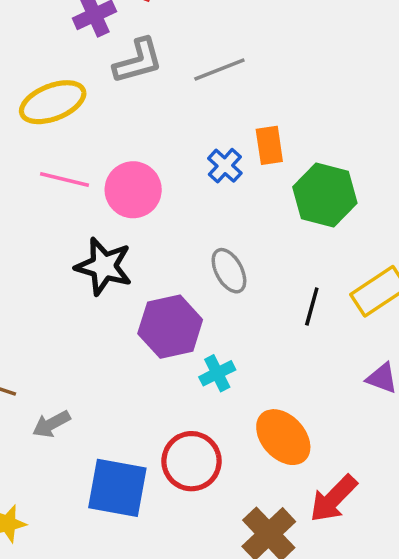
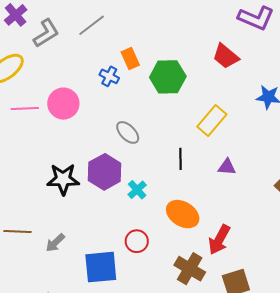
black star: (104, 266) -> (63, 179), moved
black line: (312, 306) -> (181, 159), moved
red circle: (192, 461) -> (137, 241), size x0.7

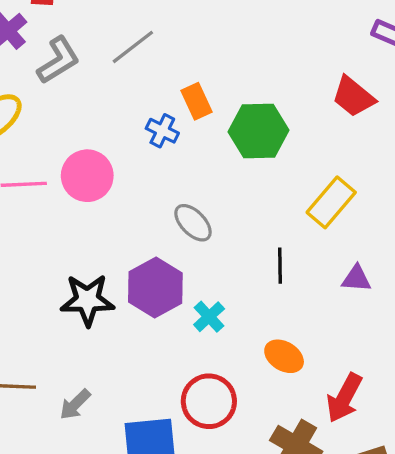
orange ellipse: (183, 214) -> (284, 356), size x0.7
red circle: (137, 241) -> (209, 401), size x1.4

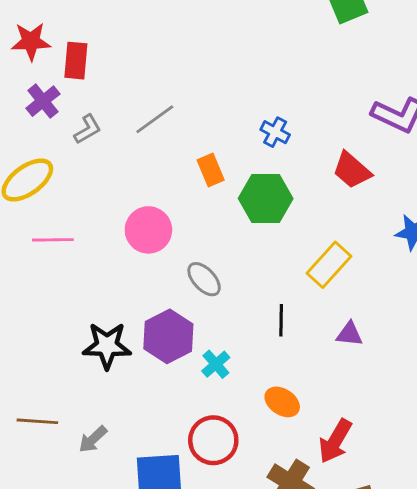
gray L-shape: (58, 60) -> (87, 129), size x0.7
blue cross: (162, 131) -> (275, 132), moved
pink circle: (87, 176) -> (148, 230), moved

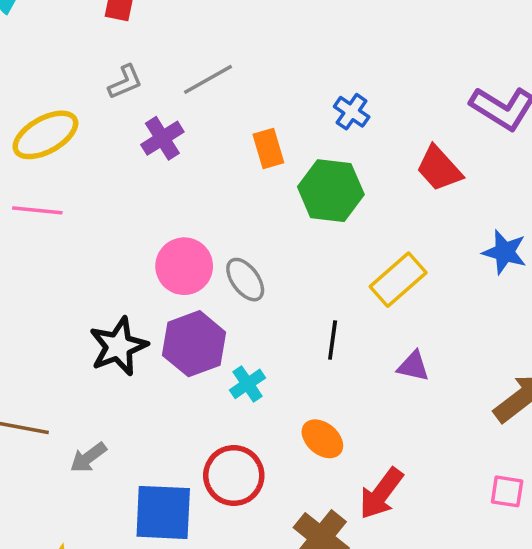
purple cross: (43, 101) -> (162, 138), moved
pink circle: (148, 230) -> (184, 266), moved
pink line: (53, 240) -> (37, 210), moved
black star: (107, 346) -> (118, 346), turned -30

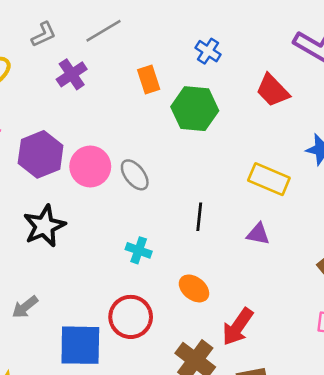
yellow rectangle: (398, 280) -> (269, 179), moved, turned 66
purple hexagon: (194, 344) -> (41, 154), moved
cyan cross: (247, 384) -> (139, 250), turned -35

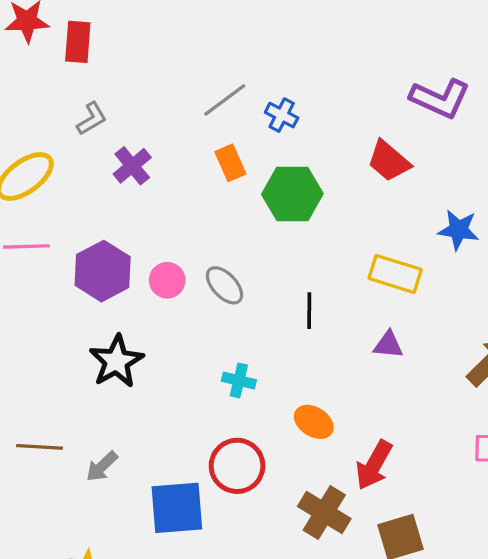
gray line: (104, 31) -> (225, 100), moved
blue cross: (208, 51) -> (282, 115), moved
pink circle: (90, 167) -> (167, 280), size x0.7
black line: (199, 217) -> (309, 311), moved

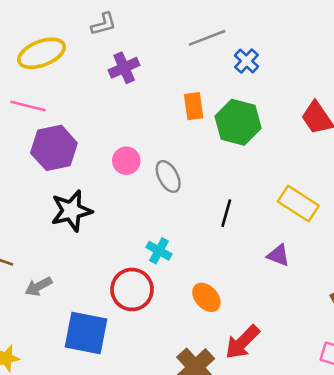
orange rectangle: (230, 163) -> (194, 106), moved
purple hexagon: (103, 271) -> (54, 148), moved
red circle: (237, 466) -> (132, 289), moved

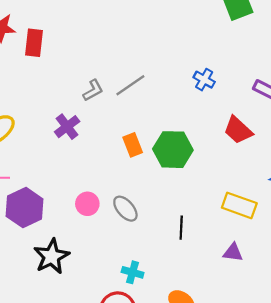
gray L-shape: (104, 24) -> (93, 90), moved
blue cross: (246, 61) -> (204, 80), moved

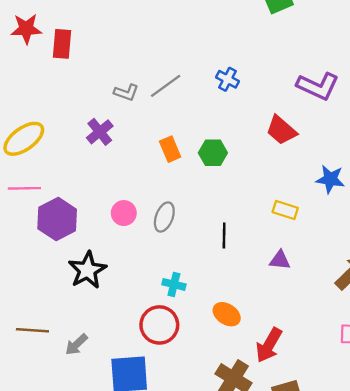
blue cross: (204, 80) -> (227, 79), moved
gray L-shape: (93, 90) -> (126, 92), turned 50
green hexagon: (173, 150) -> (213, 153), size x0.7
yellow rectangle: (239, 205) -> (285, 210), size x0.7
gray ellipse: (125, 209) -> (164, 217), turned 64

